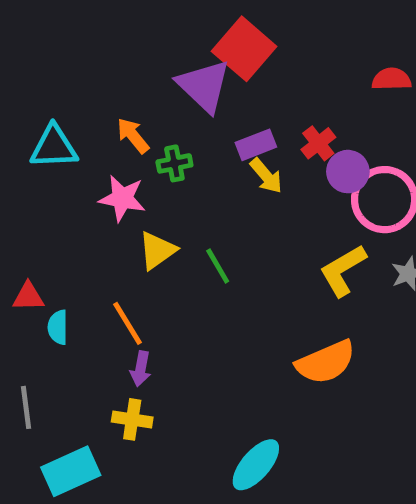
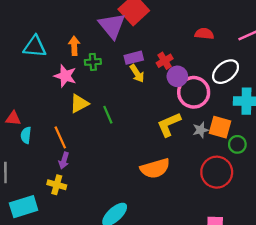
orange arrow: (133, 136) -> (74, 46), turned 30

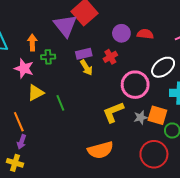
purple circle: (177, 76) -> (121, 33), moved

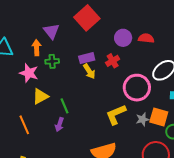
purple triangle: (65, 26) -> (51, 31), moved, size x0.7
purple arrow: (22, 142) -> (59, 125), moved

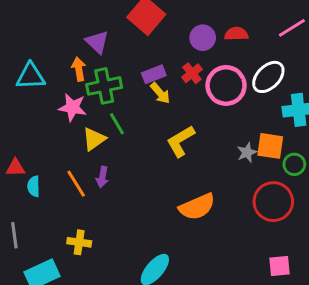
green cross: (52, 61) -> (104, 86), size x1.6
pink circle: (137, 88) -> (226, 85), moved
green line: (64, 106) -> (117, 124), moved
yellow L-shape: (116, 114) -> (181, 141), moved
purple arrow: (59, 125) -> (102, 177), moved

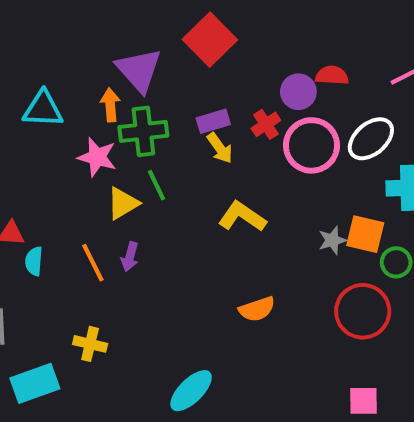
purple circle: (203, 38) -> (298, 92), moved
purple triangle: (97, 42) -> (139, 70), size x1.4
yellow L-shape: (181, 141) -> (242, 217), turned 60
orange semicircle: (197, 207) -> (257, 309), size x0.7

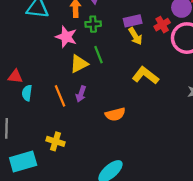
green cross: (143, 131) -> (93, 24), size x0.6
orange semicircle: (257, 309) -> (115, 114), moved

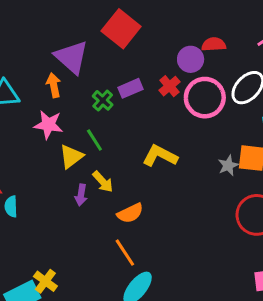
green cross: (93, 24) -> (103, 100), moved, turned -35
yellow arrow: (135, 36) -> (103, 182), moved
orange line: (60, 96) -> (125, 253), moved
yellow cross: (55, 141) -> (45, 281), moved, turned 30

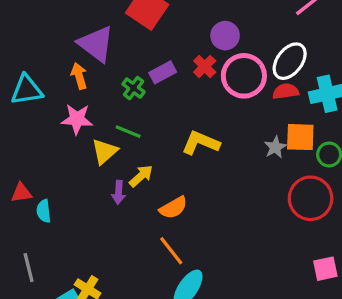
red semicircle: (214, 44) -> (286, 91), moved
green line: (94, 140) -> (128, 132), turned -30
yellow arrow: (103, 182) -> (141, 176), turned -85

